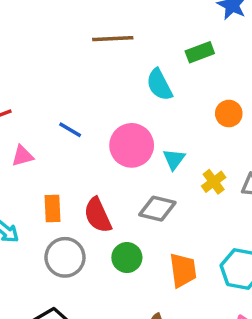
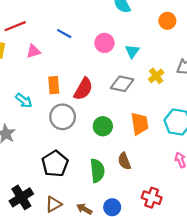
pink circle: (132, 145) -> (104, 43), size x0.7
yellow cross: (214, 182) -> (156, 76), moved
red semicircle: (98, 215) -> (83, 89), turned -125
green circle: (127, 258) -> (103, 126), moved

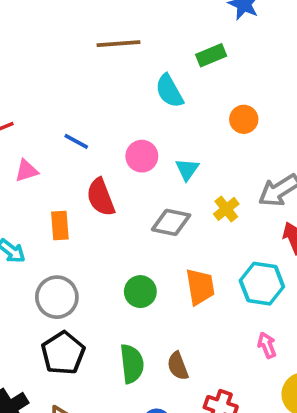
red semicircle: (83, 89) -> (101, 197), moved, turned 130
gray circle: (63, 117) -> (57, 297), moved
brown semicircle: (124, 161) -> (178, 366), moved

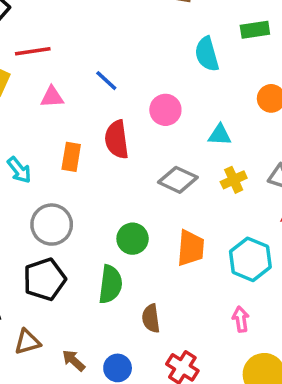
cyan triangle: (187, 169) -> (220, 135), moved, turned 45
green semicircle: (132, 364) -> (110, 284), moved

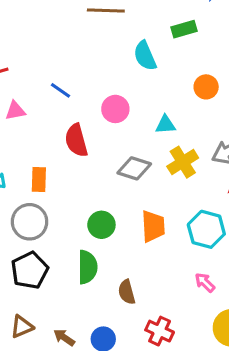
orange rectangle: (71, 157) -> (39, 180), moved
yellow cross: (234, 180) -> (183, 162), size x1.4
pink arrow: (241, 319) -> (205, 282), turned -30

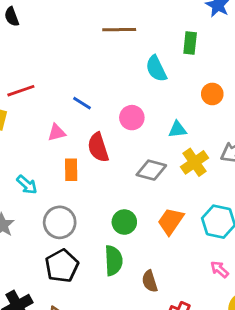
green rectangle: (184, 29) -> (190, 43), turned -65
pink triangle: (15, 111) -> (57, 133), moved
orange rectangle: (39, 180) -> (71, 170), moved
orange trapezoid: (153, 226) -> (171, 221), turned -140

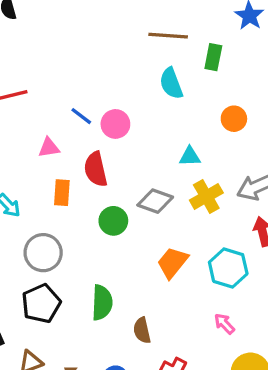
brown line: (119, 30) -> (168, 36), moved
pink circle: (132, 118) -> (115, 124), moved
green circle: (124, 222) -> (113, 221), moved

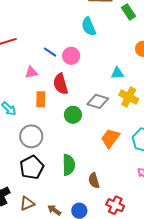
green rectangle: (213, 57) -> (129, 12), turned -42
cyan semicircle: (171, 83) -> (89, 27), moved
yellow cross: (206, 196) -> (129, 97), turned -30

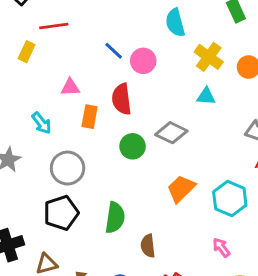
pink triangle: (31, 72) -> (70, 87), moved
yellow cross: (129, 97) -> (209, 57), moved

